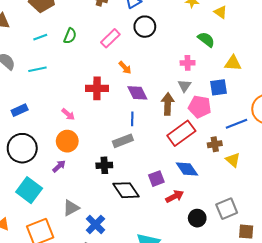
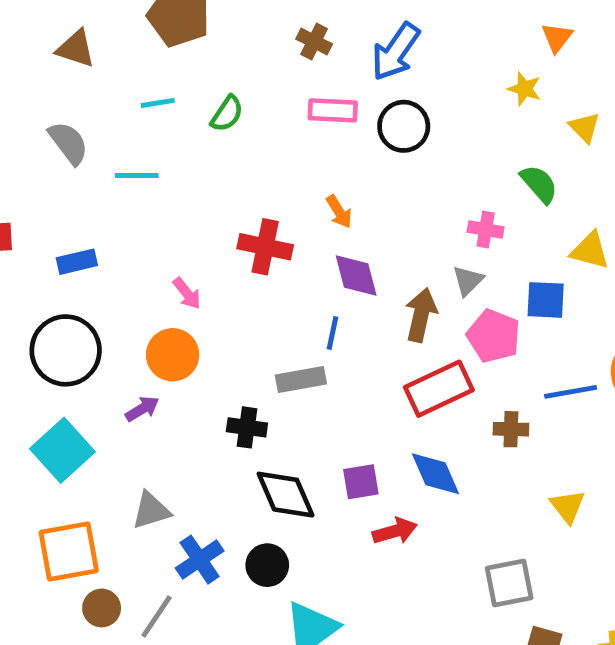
pink rectangle: (110, 38) -> (333, 110), moved, turned 36
yellow triangle: (233, 160) -> (567, 506), moved
black circle: (197, 218) -> (267, 565), moved

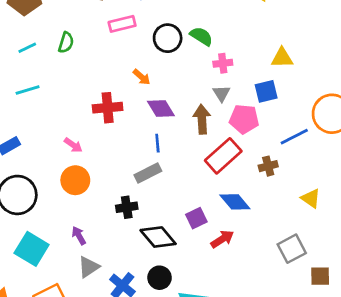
black circle: (404, 126) -> (168, 38), moved
green semicircle: (539, 184) -> (201, 36), moved
purple arrow: (142, 409) -> (79, 236), moved, turned -72

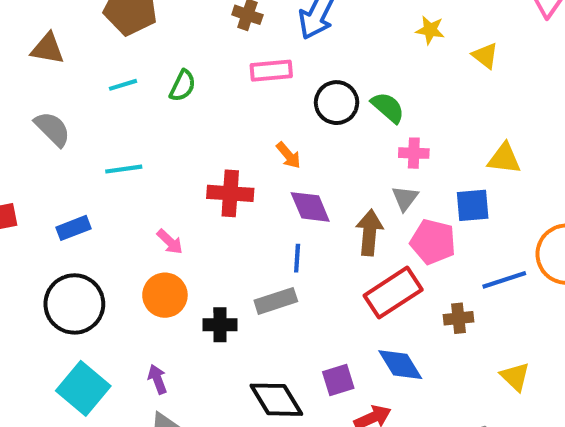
cyan line: (28, 90) -> (124, 169), moved
black cross: (127, 207) -> (220, 325), moved

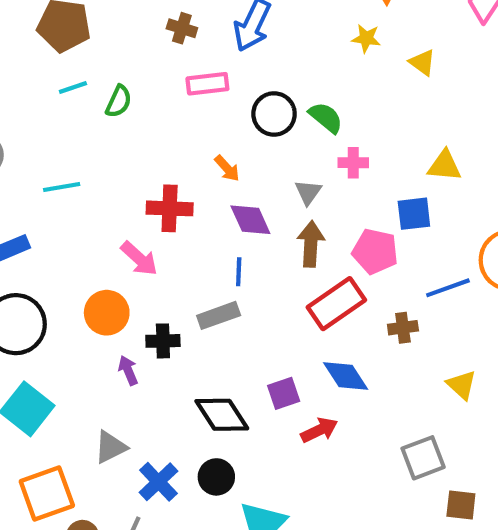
cyan line: (123, 85) -> (73, 87), moved
gray triangle: (405, 198) -> (308, 192), moved
pink arrow: (170, 242) -> (139, 258), moved, size x1.4
purple arrow: (157, 379) -> (128, 370), moved

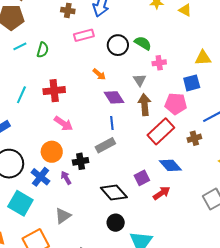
cyan line: (62, 187) -> (21, 95), turned -48
red cross: (170, 208) -> (54, 91), moved
blue cross: (158, 482) -> (41, 177), moved

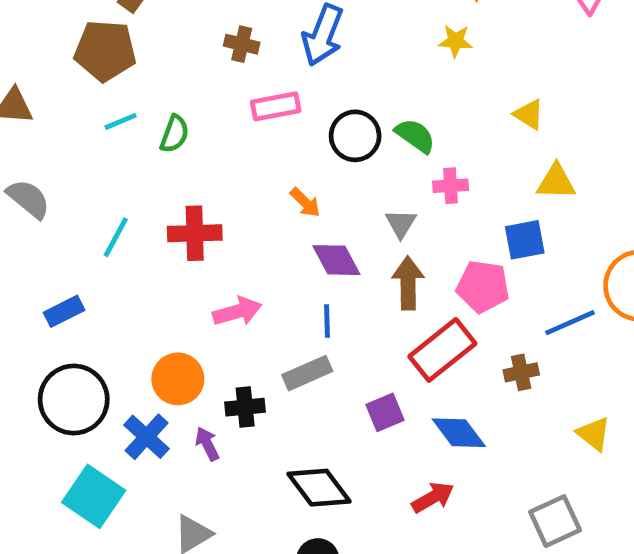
yellow triangle: (185, 10) -> (529, 114), moved
pink arrow: (63, 124) -> (237, 312), moved, turned -54
purple square: (142, 178) -> (385, 412), moved

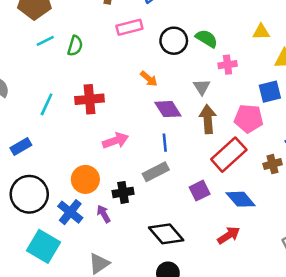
yellow triangle: (529, 114) -> (261, 32), moved, turned -30

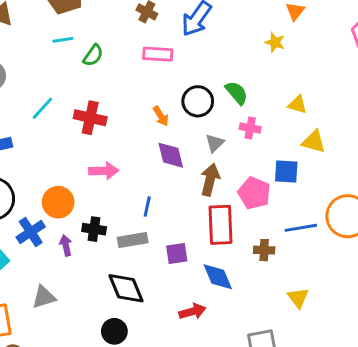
black circle: (174, 41) -> (198, 101), moved
blue line: (165, 143) -> (147, 207), moved
red rectangle: (229, 155) -> (220, 225), turned -68
gray rectangle: (156, 172) -> (133, 240), moved

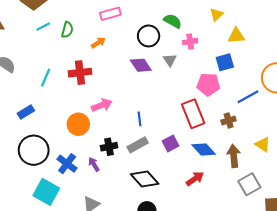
yellow triangle: (297, 105) -> (216, 14), turned -40
orange arrow: (161, 116) -> (98, 43), moved, turned -72
purple diamond: (171, 155) -> (141, 65), moved
brown arrow: (210, 180) -> (234, 156), moved
orange circle: (58, 202) -> (78, 124), moved

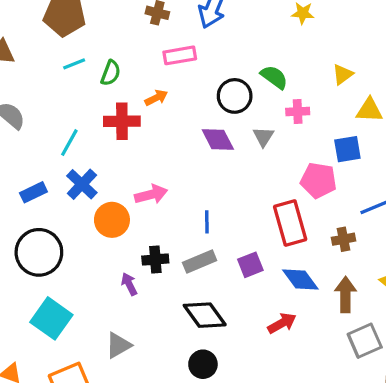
red cross: (80, 73) -> (122, 121), moved
blue cross: (67, 164) -> (82, 184), moved

